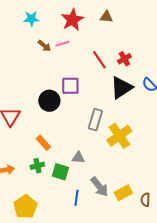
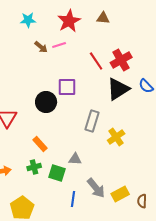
red cross: (124, 59) -> (121, 60), size x1.5
yellow cross: (119, 136) -> (116, 137), size x0.7

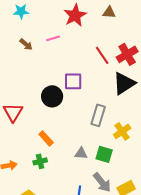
cyan star: (28, 20) -> (21, 11), moved
pink line: (59, 45) -> (53, 38), moved
brown arrow: (41, 47) -> (26, 44), moved
green square: (57, 173) -> (104, 154), moved

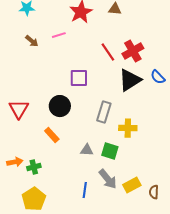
black circle: (52, 96) -> (60, 106), moved
yellow cross: (122, 131) -> (128, 128), turned 36
green cross: (40, 161) -> (34, 167), moved

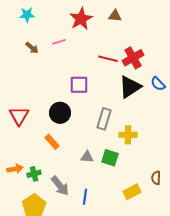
red line: (108, 52) -> (108, 59), turned -42
gray arrow: (108, 179) -> (60, 186), moved
brown semicircle: (154, 192) -> (156, 178), moved

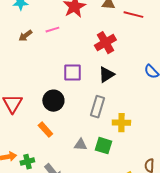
brown arrow: (32, 48) -> (25, 36), turned 104
red cross: (133, 58) -> (105, 43), moved
red line: (108, 59) -> (133, 15), moved
black triangle: (130, 87) -> (106, 75), moved, size x0.7

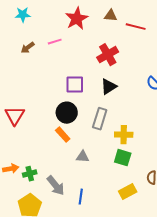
black circle: (53, 101) -> (67, 113), moved
orange rectangle: (45, 130) -> (63, 135), moved
green square: (103, 146) -> (123, 158), moved

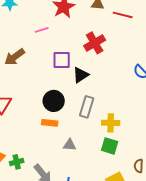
brown arrow: (28, 48) -> (15, 57), moved, size x1.5
purple square: (75, 85) -> (62, 60), moved
black triangle: (109, 87) -> (81, 75), moved
orange rectangle: (63, 135) -> (50, 123), turned -42

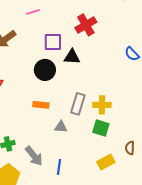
black triangle: (81, 75) -> (72, 57), turned 36
black circle: (54, 101) -> (45, 70), moved
gray rectangle: (87, 107) -> (78, 104), moved

